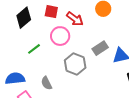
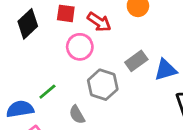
green line: (34, 49) -> (47, 92), moved
gray semicircle: (47, 83) -> (77, 115), moved

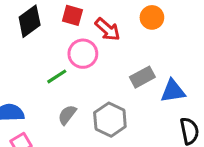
gray hexagon: (103, 85) -> (110, 120), moved
green line: (47, 92) -> (57, 76), moved
gray semicircle: (77, 115) -> (67, 115), moved, turned 60

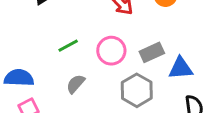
pink circle: (83, 54) -> (111, 51), moved
gray hexagon: (110, 120) -> (137, 90), moved

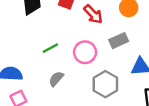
gray rectangle: (152, 52) -> (119, 41), moved

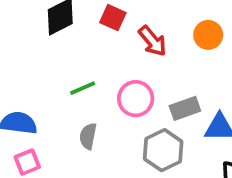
gray rectangle: (119, 41) -> (185, 108), moved
gray semicircle: (56, 79) -> (88, 136), turned -35

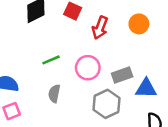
red arrow: (152, 41) -> (100, 28), turned 60

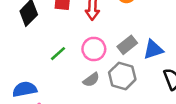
gray semicircle: (54, 93) -> (91, 80), moved, turned -119

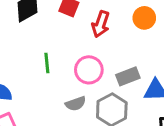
green line: (58, 54) -> (47, 63), turned -70

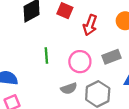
gray rectangle: (128, 76) -> (112, 57), moved

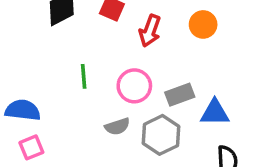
gray rectangle: (112, 57) -> (180, 95), moved

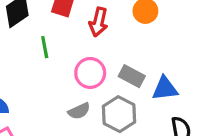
green line: (84, 76) -> (45, 47), moved
gray rectangle: (180, 95) -> (132, 76), turned 55

